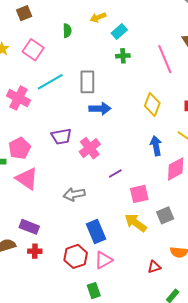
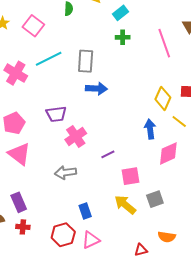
yellow diamond: (152, 104) -> (163, 98), moved
pink cross: (90, 148) -> (76, 136), moved
purple rectangle: (29, 227) -> (19, 202), turned 42
blue rectangle: (96, 232) -> (85, 211), size x0.7

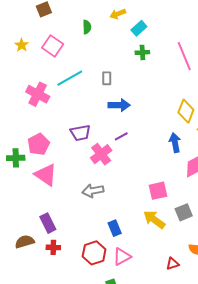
gray rectangle: (86, 61) -> (107, 78), size x0.6
purple line: (108, 154) -> (121, 136), moved

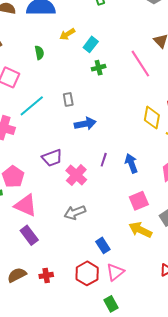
purple line: (121, 136) -> (104, 160), moved, turned -32
blue arrow: (175, 143) -> (131, 163), moved
purple rectangle: (48, 223) -> (29, 235), moved

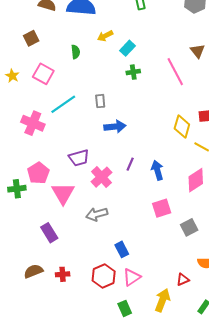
pink triangle: (26, 205) -> (63, 193), moved, turned 30
yellow arrow: (140, 230) -> (162, 300), moved, turned 80

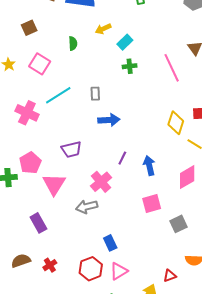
pink cross: (102, 177) -> (101, 182), moved
red cross: (63, 274) -> (50, 265), turned -32

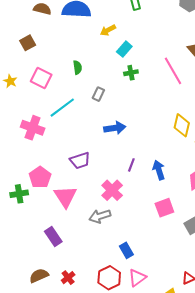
yellow arrow: (103, 29) -> (108, 30), moved
green semicircle: (73, 43) -> (77, 67), moved
gray rectangle: (95, 94) -> (98, 94), moved, turned 32

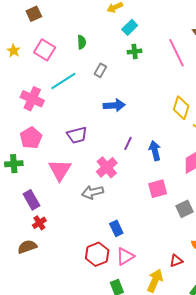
pink pentagon: (40, 177) -> (31, 138), moved
purple rectangle: (53, 237) -> (32, 200), moved
red cross: (68, 278) -> (39, 223), moved

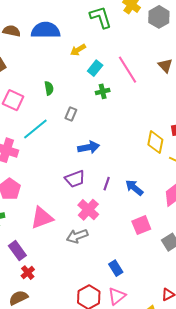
pink line: (177, 53) -> (127, 70), moved
purple trapezoid: (77, 135) -> (75, 179), moved
blue arrow: (155, 151) -> (134, 188), turned -30
pink triangle: (60, 170) -> (42, 218), turned 45
blue rectangle: (116, 228) -> (116, 268), moved

